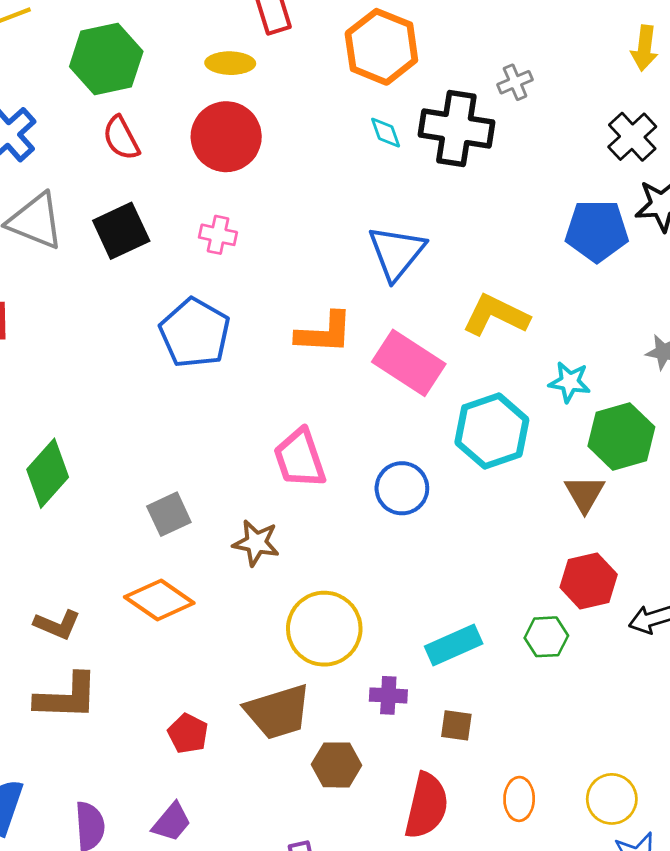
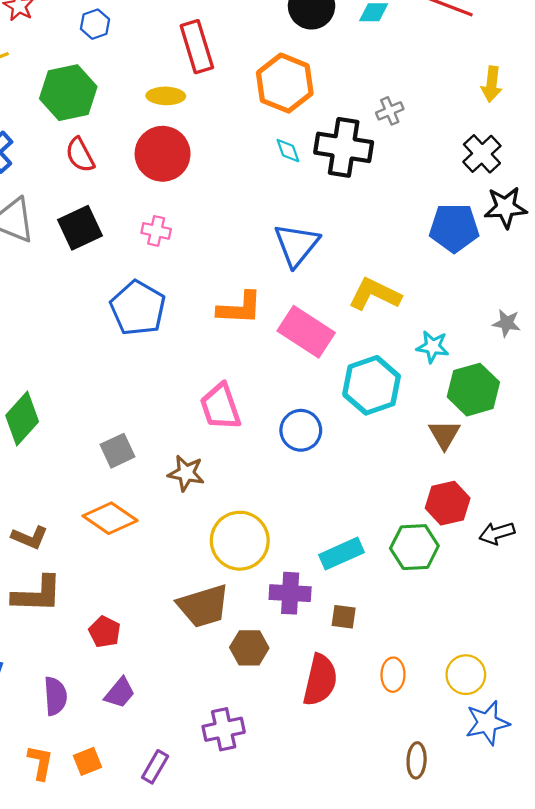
green hexagon: (546, 637) -> (414, 547), size x1.4
purple cross: (388, 695) -> (290, 593), size x1.4
red pentagon: (188, 734) -> (105, 632), moved

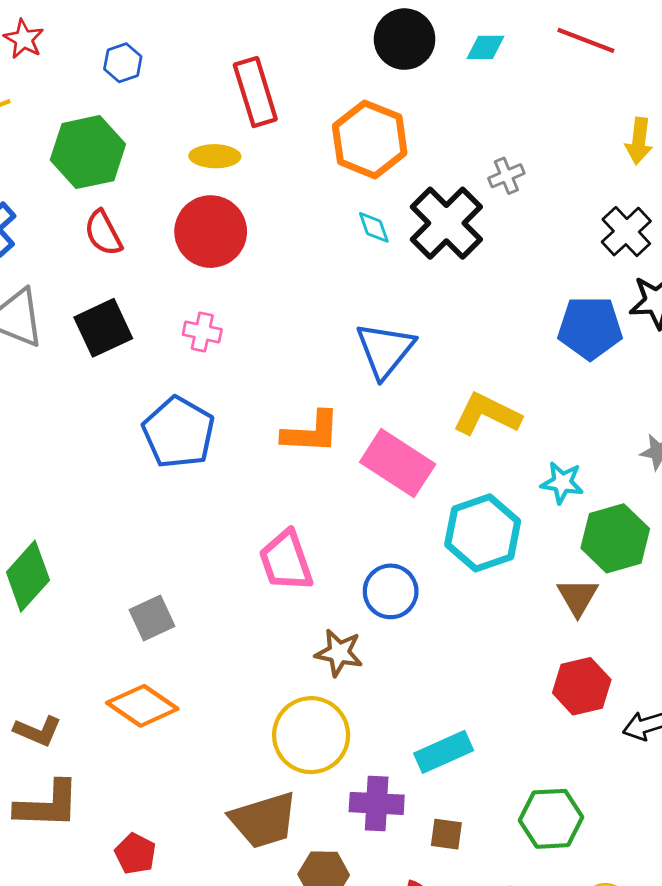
black cross: (344, 147) -> (446, 223), turned 36
brown star: (186, 473) -> (339, 653), moved
green hexagon: (414, 547) -> (551, 819), moved

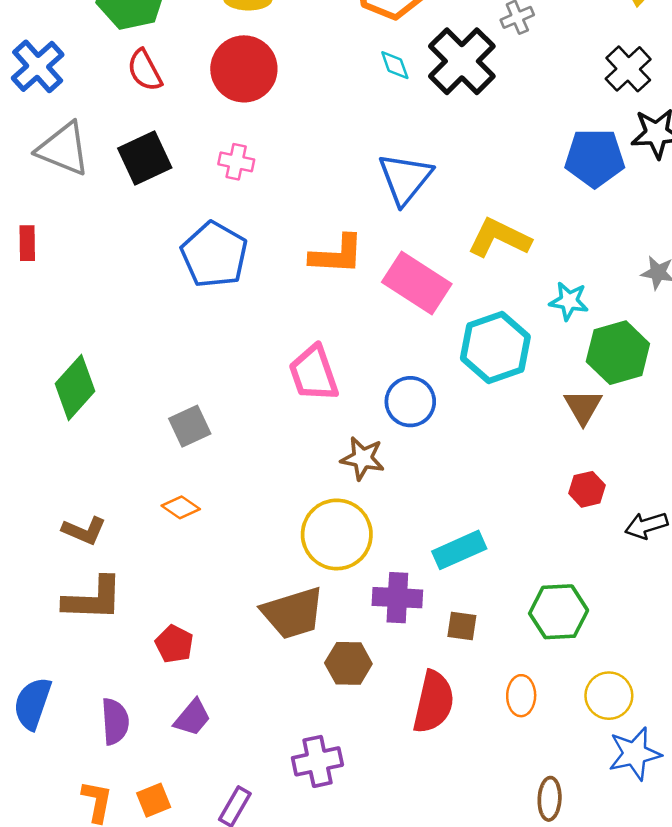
red hexagon: (582, 686) -> (587, 489), size x0.7
orange diamond: (142, 706) -> (181, 507), size x0.6

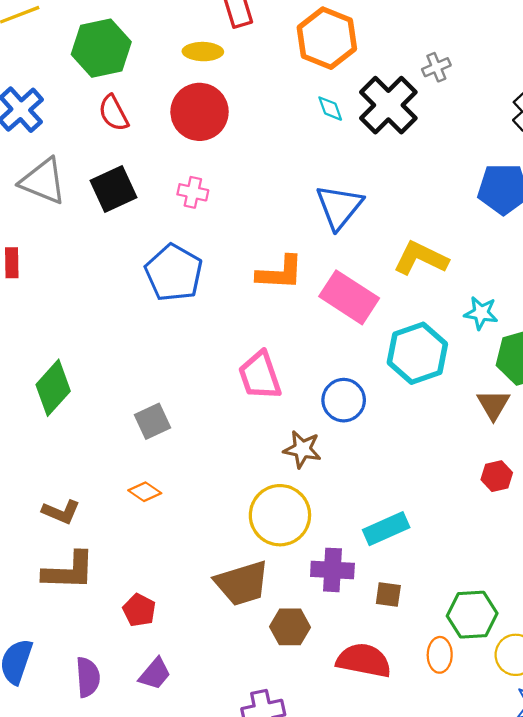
green hexagon: (559, 612) -> (472, 615), moved
red semicircle: (433, 702) -> (364, 660), turned -92

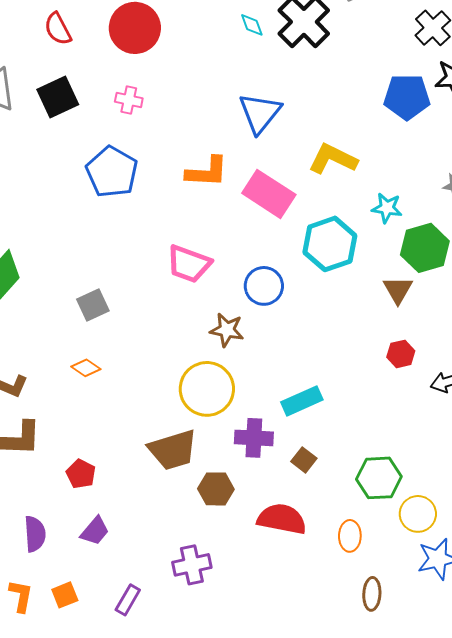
pink trapezoid: (260, 376) -> (189, 264), turned -51
brown square: (388, 595) -> (304, 460), turned 30
orange ellipse: (440, 655) -> (350, 536), moved

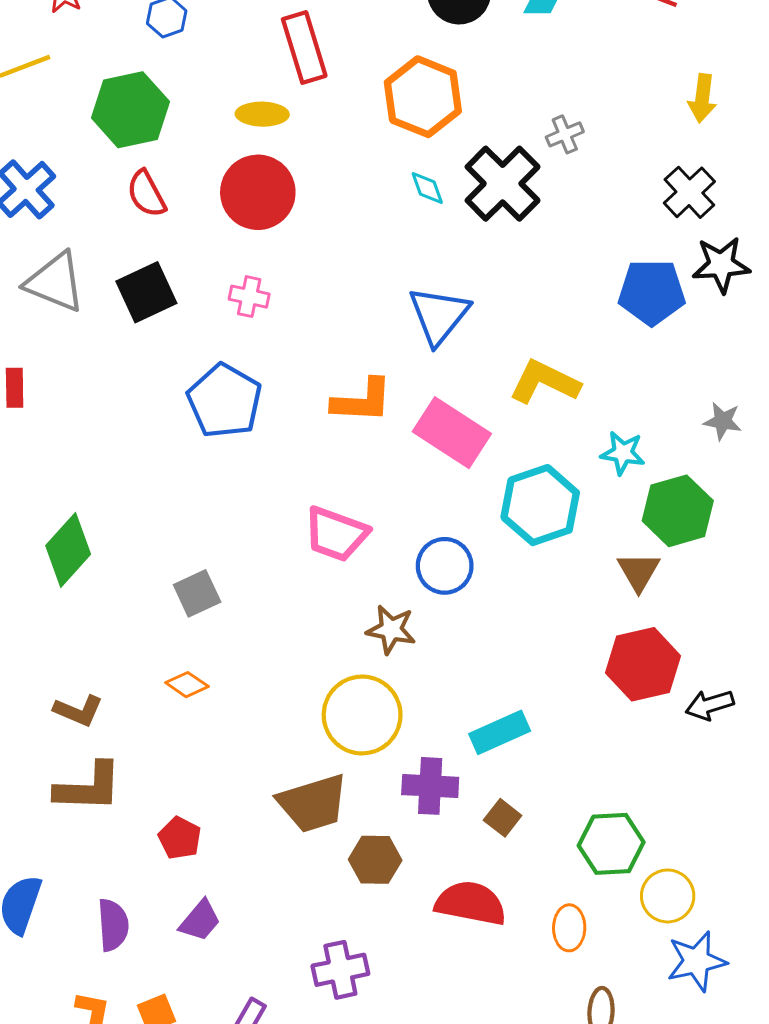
red hexagon: (401, 354) -> (643, 664), size x1.8

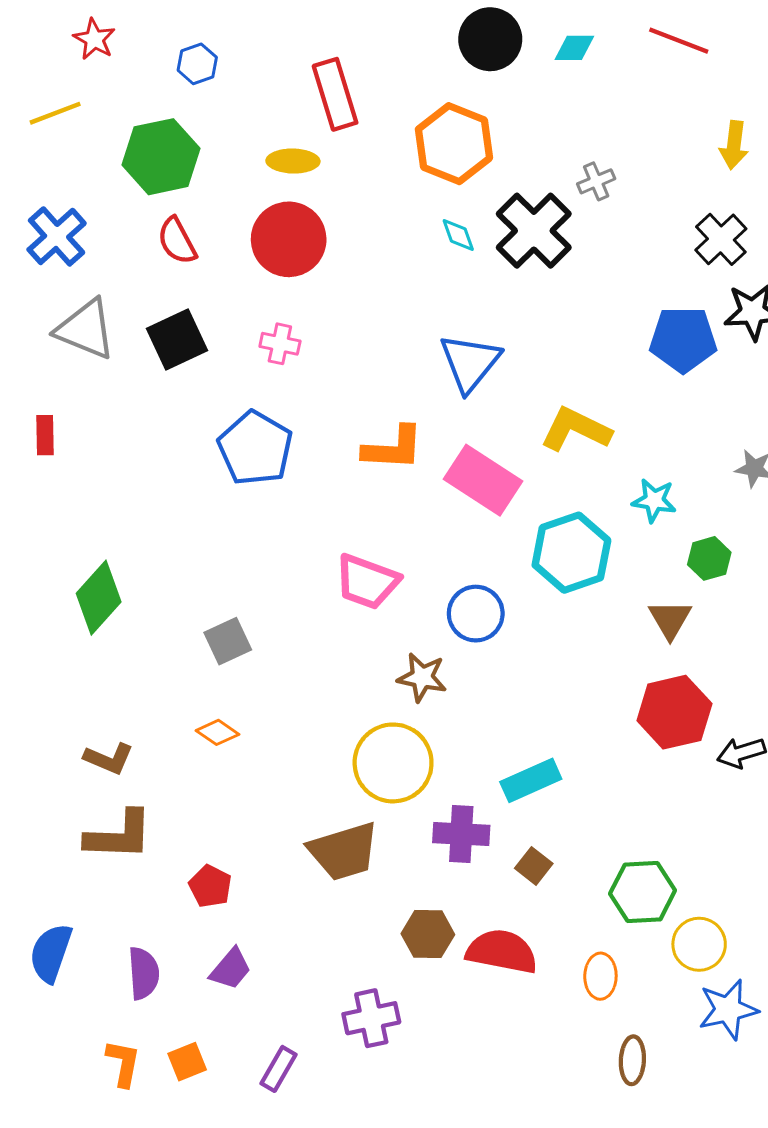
green hexagon: (678, 511) -> (709, 558), size x0.6
brown hexagon: (375, 860) -> (428, 934), moved

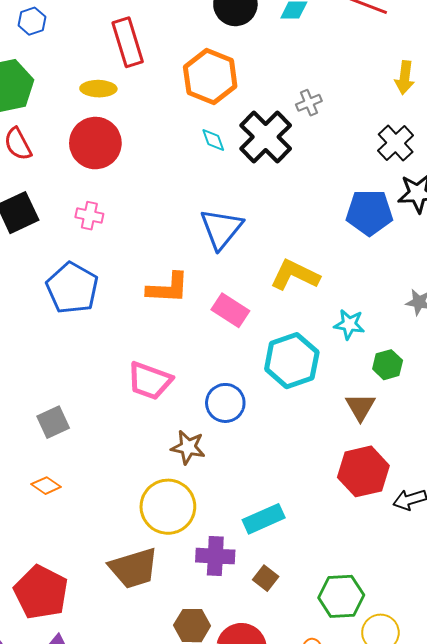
pink rectangle: (483, 480) -> (230, 310), size x0.7
red pentagon: (210, 886) -> (41, 592), size x1.8

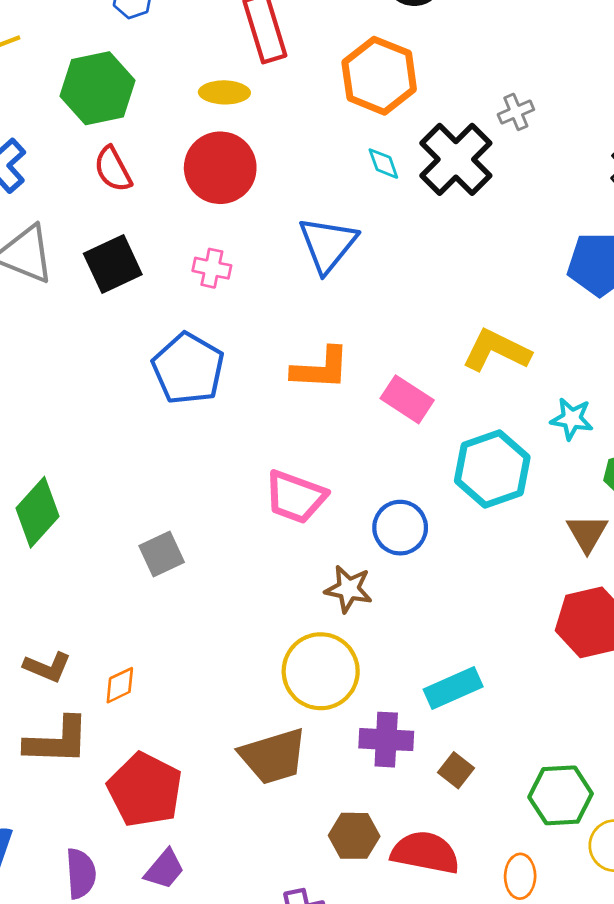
blue triangle: (221, 229) -> (328, 244), moved
orange diamond: (46, 486) -> (120, 685), moved, turned -60

